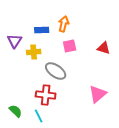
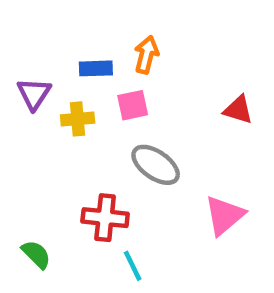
pink square: (70, 46) -> (133, 105), moved
gray ellipse: (56, 71) -> (156, 165), moved
cyan line: (39, 116) -> (133, 266), moved

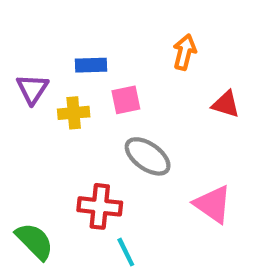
orange arrow: (146, 55) -> (185, 52), moved
pink triangle: (224, 215) -> (213, 204), turned -45
green semicircle: (36, 254) -> (35, 241), size x1.4

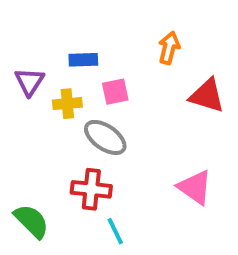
red triangle: (226, 104) -> (207, 96), size x1.4
gray ellipse: (148, 156) -> (105, 137), moved

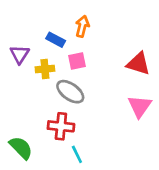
orange arrow: (169, 48) -> (82, 26), moved
blue rectangle: (83, 60) -> (56, 40), turned 30
pink triangle: (195, 187) -> (140, 106), moved, turned 30

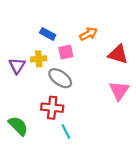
orange arrow: (82, 26) -> (89, 34), moved, turned 48
purple triangle: (20, 54) -> (17, 66), moved

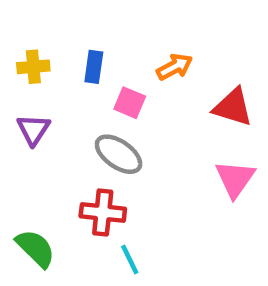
blue rectangle: (48, 34) -> (94, 67), turned 70
pink square: (66, 52) -> (130, 103), turned 35
yellow cross: (39, 59) -> (33, 67), moved

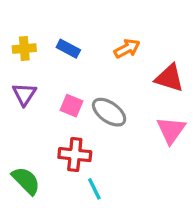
blue rectangle: (94, 67) -> (68, 49), turned -70
pink square: (130, 103) -> (72, 106), moved
gray ellipse: (119, 154) -> (109, 112), moved

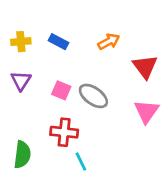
red triangle: (169, 78) -> (145, 67), turned 36
green semicircle: (26, 181) -> (22, 155), turned 52

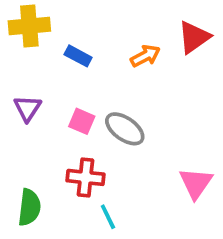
yellow cross: (21, 42) -> (29, 26), moved, size x1.5
red triangle: (145, 67) -> (194, 37), moved, turned 32
pink triangle: (146, 111) -> (196, 183), moved

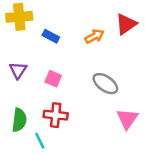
gray ellipse: (125, 129) -> (105, 84), moved
green semicircle: (29, 207) -> (19, 120), moved
cyan line: (108, 217) -> (40, 141), moved

